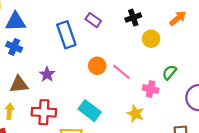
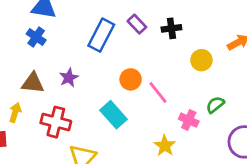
black cross: (133, 18) -> (171, 28), moved
blue rectangle: (66, 35) -> (101, 35), turned 35
cyan rectangle: (90, 111) -> (113, 115), moved

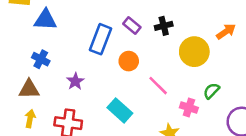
blue cross: (36, 37) -> (41, 59), moved
yellow circle: (201, 60) -> (194, 52), size x1.5
orange circle: (131, 79) -> (129, 61), moved
brown triangle: (33, 83) -> (29, 89), moved

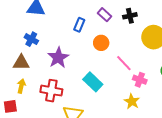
blue rectangle: (100, 39) -> (79, 25), size x0.6
purple star: (75, 81) -> (58, 58), size x1.5
pink cross: (189, 108) -> (140, 80), moved

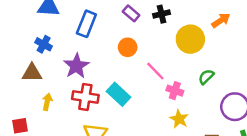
blue rectangle: (79, 25) -> (86, 24), moved, size x1.5
yellow arrow: (21, 86) -> (47, 102), moved
red cross: (51, 91) -> (85, 97), moved
yellow star: (132, 101) -> (179, 119), moved

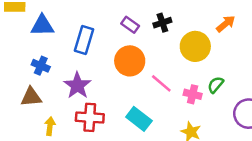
orange circle: (128, 47) -> (130, 61), size x1.5
pink cross: (175, 91) -> (193, 94), moved
cyan rectangle: (118, 94) -> (139, 119), moved

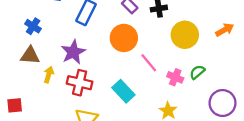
orange arrow: (226, 24) -> (225, 30), moved
blue cross: (41, 66) -> (33, 26), moved
yellow arrow: (50, 126) -> (49, 75), moved

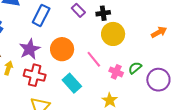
yellow circle: (185, 35) -> (113, 34), moved
orange circle: (124, 38) -> (62, 49), moved
purple circle: (223, 103) -> (158, 80), moved

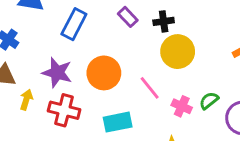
purple star: (30, 49) -> (57, 73), turned -30
cyan rectangle: (72, 83) -> (118, 122), turned -60

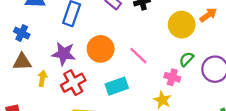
yellow circle: (178, 52) -> (182, 25), moved
pink cross: (182, 106) -> (172, 77), moved
red cross: (64, 110) -> (73, 83), turned -35

